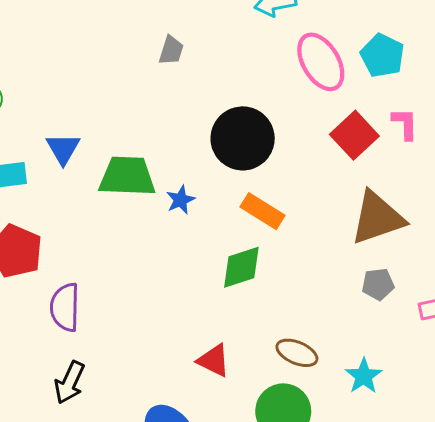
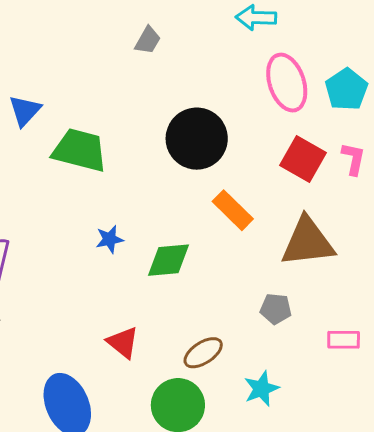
red square: (354, 135) -> (303, 159), turned -30
blue star: (180, 200) -> (110, 239), moved
orange rectangle: (263, 211) -> (233, 210), moved
gray pentagon: (378, 284) -> (276, 309), moved
brown ellipse: (297, 353) -> (203, 353), turned -69

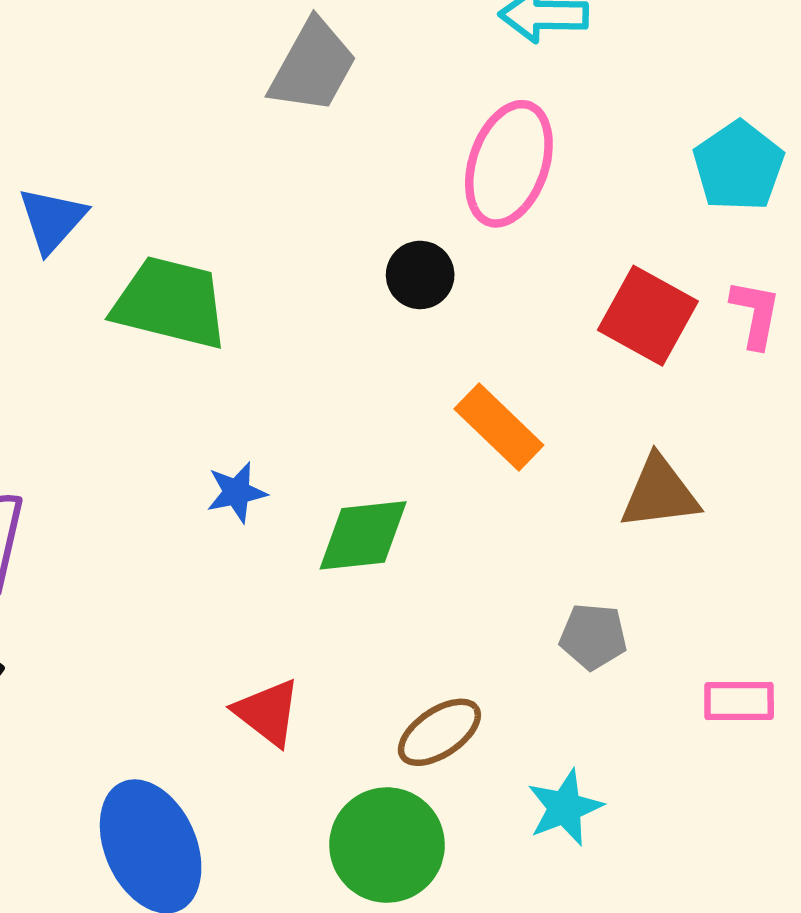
gray trapezoid: (148, 40) -> (313, 66), size x1.6
pink ellipse: (287, 83) -> (509, 164), moved, turned 38
black circle: (197, 139) -> (420, 275), size x0.5
brown triangle: (308, 242) -> (660, 493), size x0.7

